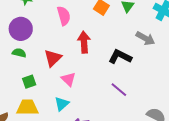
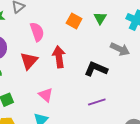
red triangle: (53, 58) -> (29, 61), moved
purple line: (119, 90) -> (97, 102), turned -54

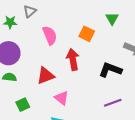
orange square: (74, 21) -> (87, 34), moved
red triangle: (29, 61) -> (46, 76), moved, turned 30

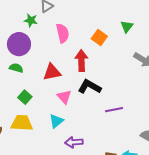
green star: (10, 22) -> (31, 20), moved
black L-shape: (110, 70) -> (90, 87), moved
green square: (23, 105) -> (25, 97), turned -32

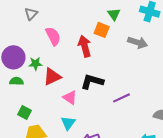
green star: (31, 20) -> (35, 64), moved
orange square: (99, 37) -> (102, 30), moved
red arrow: (81, 61) -> (85, 46), moved
green square: (25, 97) -> (25, 112), moved

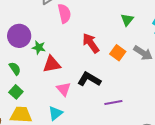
orange square: (102, 30) -> (118, 53), moved
pink semicircle: (53, 36) -> (64, 14), moved
red arrow: (85, 46) -> (91, 43), turned -35
green semicircle: (16, 81) -> (15, 69), moved, turned 40

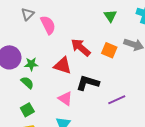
red triangle: (52, 64) -> (63, 66), moved, turned 42
green semicircle: (15, 69) -> (27, 83), moved
green square: (16, 92) -> (27, 110), moved, turned 32

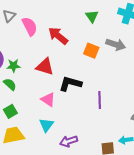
red arrow: (81, 47) -> (58, 36), moved
purple line: (117, 100) -> (100, 100), turned -66

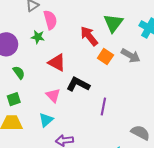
green triangle: (92, 16) -> (113, 23), size x1.5
red arrow: (58, 36) -> (89, 36), moved
green star: (14, 66) -> (38, 37), moved

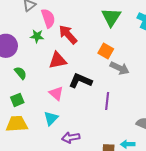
red arrow: (89, 36) -> (68, 35), moved
gray arrow: (131, 56) -> (120, 68), moved
red triangle: (57, 63) -> (58, 60), turned -36

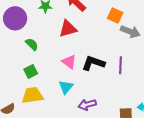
black L-shape: (80, 81) -> (93, 63), moved

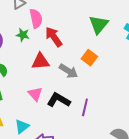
gray arrow: (130, 32) -> (68, 71), moved
cyan triangle: (66, 87) -> (22, 127), moved

